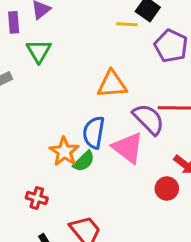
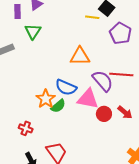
blue semicircle: (94, 132) -> (66, 87), turned -80
pink triangle: (128, 148) -> (88, 99), turned -30
red circle: (167, 188) -> (104, 114), moved

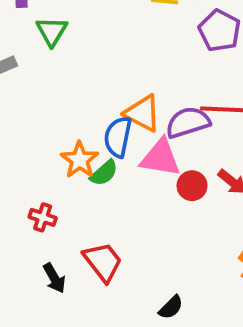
orange triangle: (80, 56) -> (143, 113), moved, turned 30
purple semicircle: (103, 81) -> (188, 122), turned -65
blue semicircle: (66, 87) -> (118, 137), turned 80

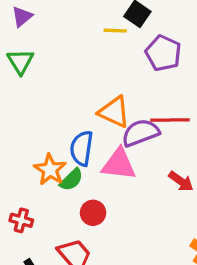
orange triangle: (143, 113) -> (114, 112), moved
red circle: (192, 186) -> (93, 213), moved

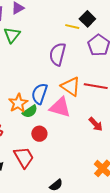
orange triangle: (114, 112) -> (71, 86), moved
purple semicircle: (141, 133) -> (58, 54), moved, turned -65

